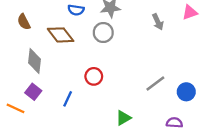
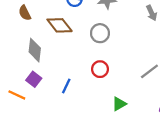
gray circle: (103, 33) -> (100, 33), moved
red circle: (94, 76) -> (100, 69), moved

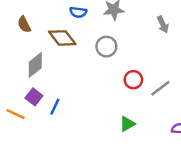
gray diamond: (35, 50) -> (35, 65), turned 45
red circle: (100, 69) -> (133, 80), moved
blue line: (66, 86) -> (55, 107), moved

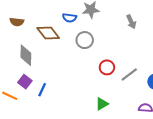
blue semicircle: (78, 12) -> (69, 18), moved
brown semicircle: (24, 24) -> (17, 22), turned -56
gray diamond: (35, 65) -> (26, 55), turned -50

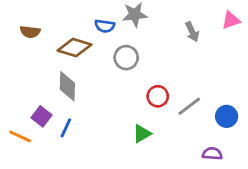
brown diamond: (48, 33) -> (75, 48), turned -35
gray diamond: (26, 55) -> (67, 86), moved
green triangle: (102, 104) -> (142, 134), moved

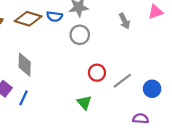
brown diamond: (75, 48) -> (28, 19), moved
gray circle: (126, 58) -> (80, 35), moved
green triangle: (142, 134) -> (84, 103), turned -42

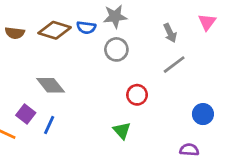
pink triangle: (156, 12) -> (207, 22), turned -35
gray diamond: (25, 65) -> (50, 85), turned -40
gray line: (122, 81) -> (174, 65), moved

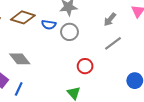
blue semicircle: (86, 27) -> (49, 25), moved
gray arrow: (170, 33) -> (110, 19), turned 64

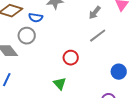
gray circle: (69, 32) -> (27, 36), moved

